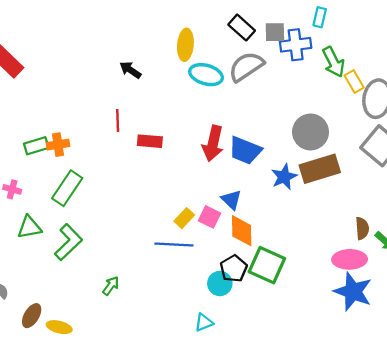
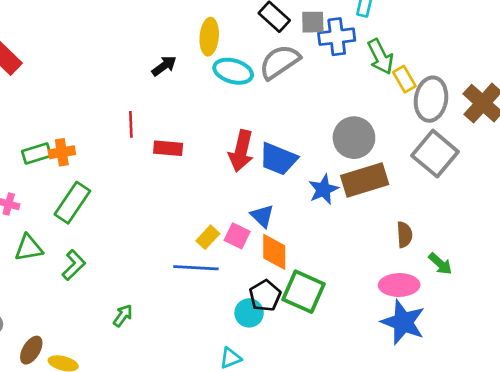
black arrow: (130, 70) -> (164, 66), moved, turned 110
brown semicircle: (362, 228) -> (404, 235), moved
green L-shape: (68, 242) -> (74, 265), size x0.7

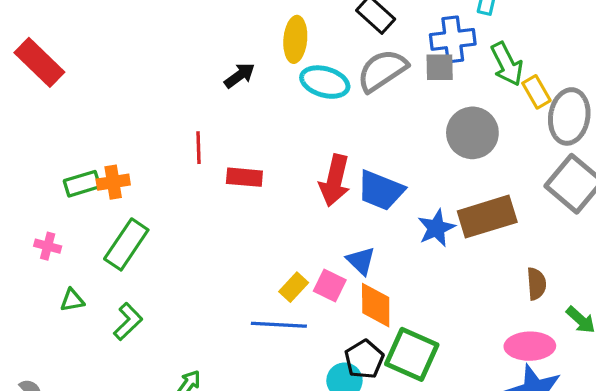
gray square: (313, 22) -> (440, 67), moved
gray circle: (354, 138) -> (472, 133), moved
green triangle: (29, 248) -> (72, 300), size x0.7

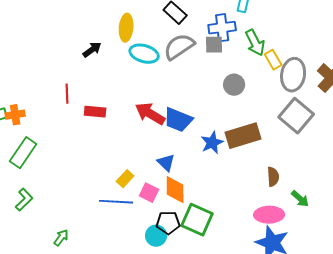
gray circle: (472, 133) -> (234, 85), size x0.7
red arrow: (335, 180) -> (150, 114), turned 108
pink square: (330, 285) -> (149, 193), moved
black pentagon: (364, 359) -> (168, 223), turned 30

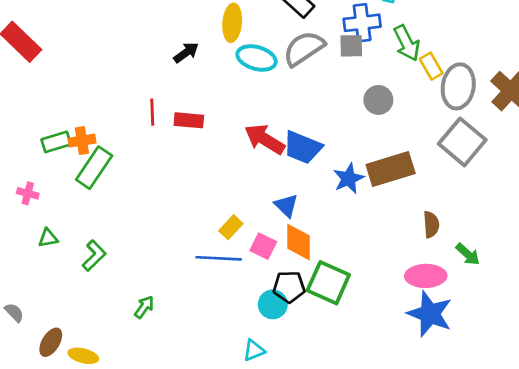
red rectangle: (95, 112) -> (189, 120), moved
green rectangle: (23, 153) -> (94, 168), moved

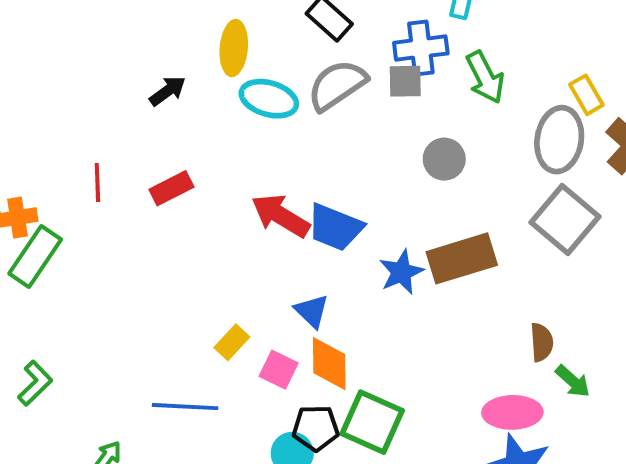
yellow rectangle: (431, 66) -> (586, 95), moved
red line: (152, 112) -> (97, 182), moved
red rectangle: (189, 120) -> (171, 188), turned -32
brown semicircle: (431, 224) -> (542, 342), moved
blue line: (219, 258) -> (185, 407), moved

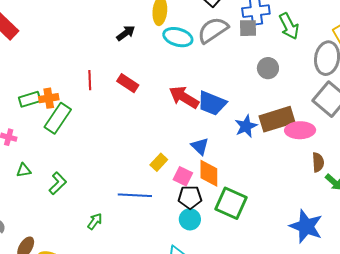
red rectangle: (171, 188) -> (128, 83), turned 60
pink ellipse: (512, 412) -> (300, 130), moved
black pentagon: (316, 428) -> (190, 197), moved

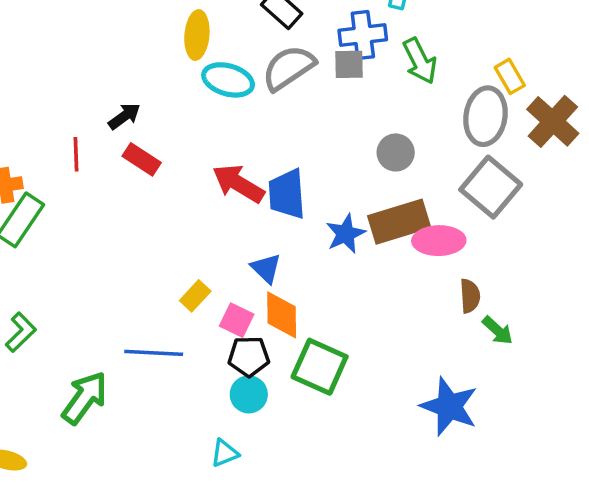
black arrow: (126, 33) -> (124, 116), moved
gray circle: (268, 68) -> (396, 152), moved
blue trapezoid: (212, 103) -> (287, 194), turned 64
green arrow: (95, 221) -> (85, 398), size x1.8

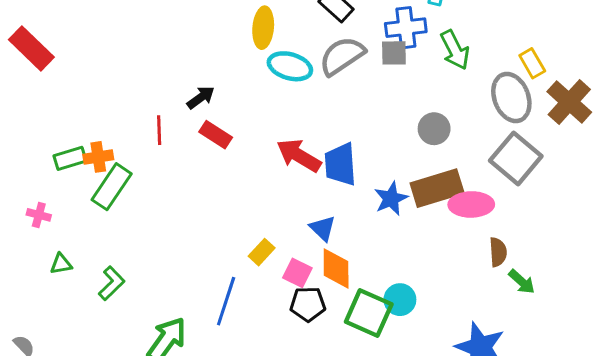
gray ellipse: (485, 116) -> (511, 97), turned -30
blue line: (154, 353) -> (226, 301), turned -75
cyan circle: (249, 394) -> (400, 300), moved

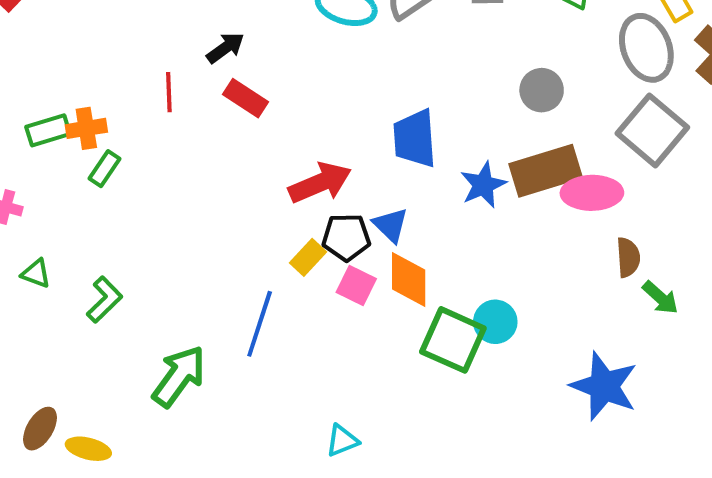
red arrow: (299, 155) -> (320, 183), moved, turned 126
green rectangle: (112, 187) -> (104, 169), size x0.6
green triangle: (61, 264) -> (36, 273), turned 30
black pentagon: (308, 304) -> (346, 237), moved

